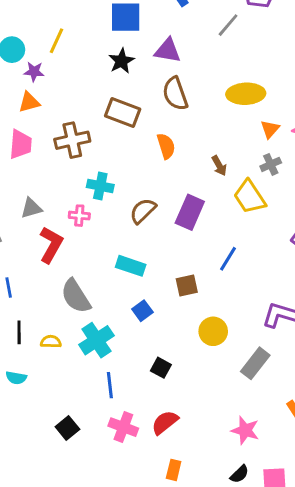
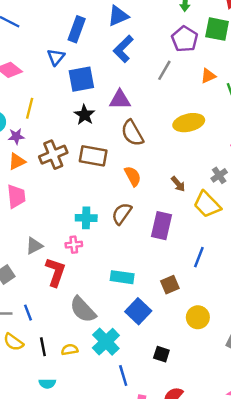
orange triangle: (270, 129) -> (208, 76), moved, turned 35
brown cross: (72, 140) -> (53, 155), moved
brown semicircle: (143, 211) -> (122, 214), moved
blue square: (142, 311) -> (138, 311), size x1.5

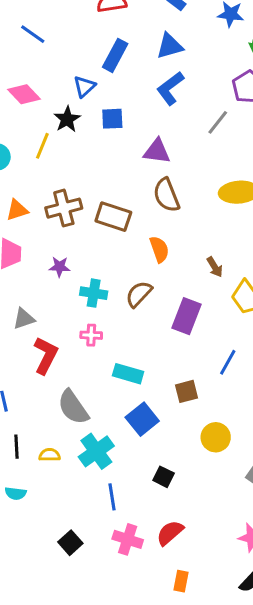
blue square: (81, 79) -> (112, 119), size x0.7
black star: (84, 115) -> (67, 119), moved
purple star: (16, 136) -> (60, 267), moved
pink cross: (74, 245) -> (91, 335), moved

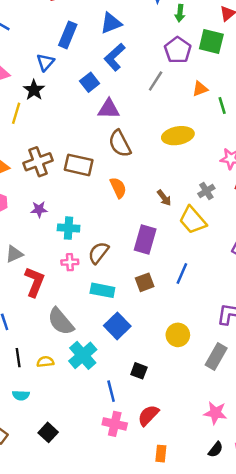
blue square: (112, 119) -> (90, 82), moved, turned -30
brown semicircle: (139, 294) -> (98, 253), moved
brown square: (186, 391) -> (145, 282), moved
blue line: (112, 497) -> (111, 391), moved
black square: (70, 543) -> (48, 432), moved

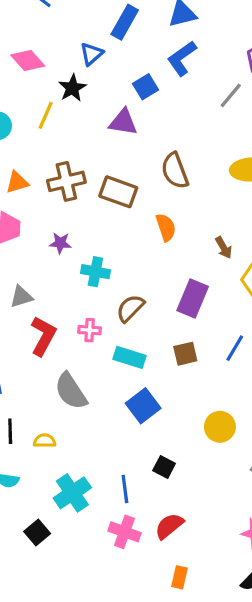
purple triangle: (109, 109) -> (123, 122), moved
pink cross: (70, 262) -> (90, 330), moved
cyan cross: (83, 355) -> (72, 493), moved

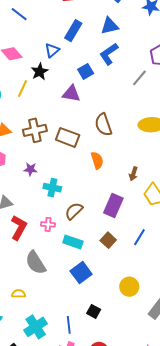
brown arrow: (224, 248) -> (133, 174), turned 48
brown square: (185, 354) -> (108, 240), turned -35

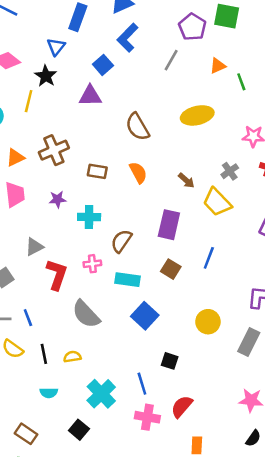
brown rectangle: (68, 137) -> (97, 171), moved, size x0.7
brown arrow: (133, 174) -> (186, 181), turned -56

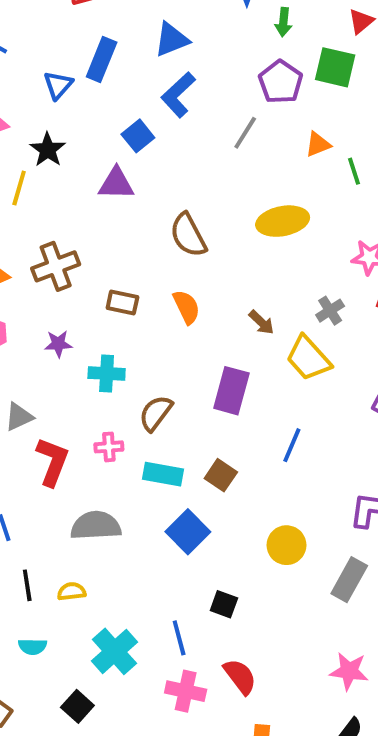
blue triangle: (56, 47) -> (58, 85), moved
brown square: (171, 269) -> (221, 475), moved
gray semicircle: (86, 314) -> (96, 526), turned 128
red semicircle: (182, 407) -> (240, 676), turned 100

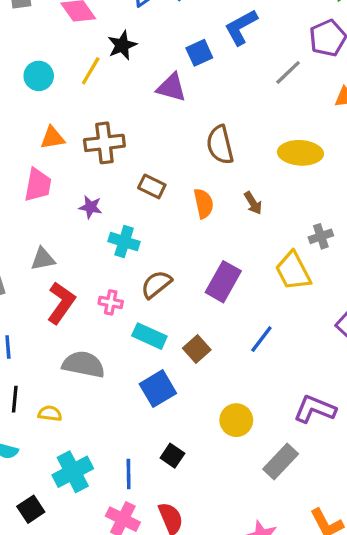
brown arrow: (261, 322) -> (253, 203), moved

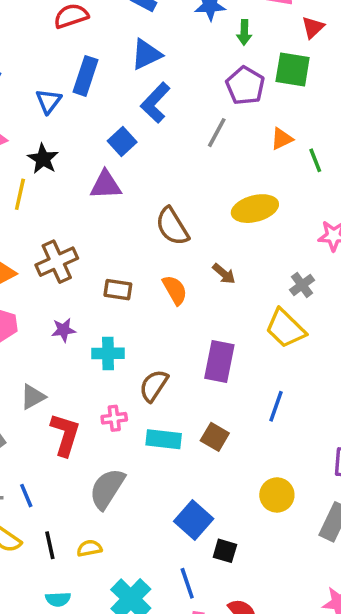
gray semicircle: (83, 364) -> (107, 489), turned -51
blue square: (158, 389) -> (194, 520), moved

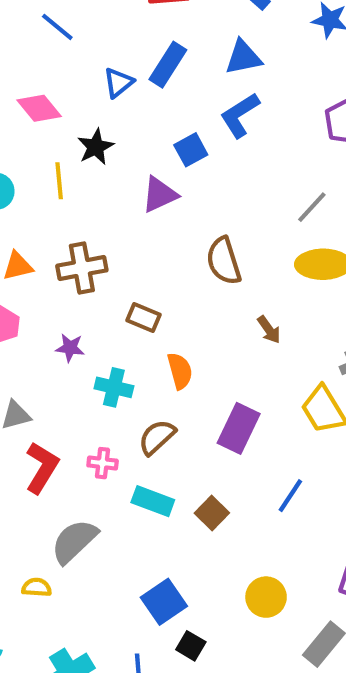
gray line: (217, 133) -> (312, 207), moved
purple triangle: (106, 185) -> (160, 195), turned -36
yellow line: (20, 194) -> (59, 181), turned -32
orange semicircle: (175, 290) -> (180, 371), moved
yellow semicircle: (89, 548) -> (37, 587), moved

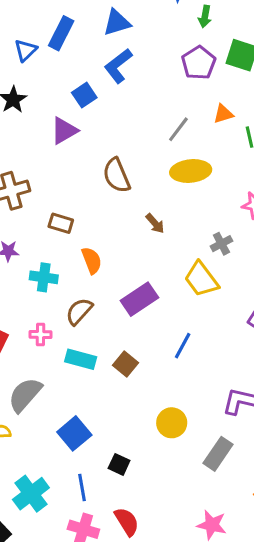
purple rectangle: (239, 428) -> (139, 299), turned 36
blue square: (164, 602) -> (74, 433), moved

